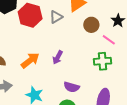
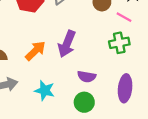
purple arrow: (58, 57) -> (67, 44), size x1.6

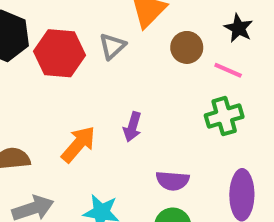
purple arrow: (67, 44) -> (132, 127), size x0.6

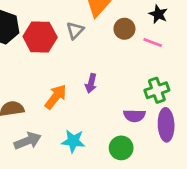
green cross: (224, 116) -> (157, 90), moved
purple semicircle: (173, 181) -> (134, 116), moved

